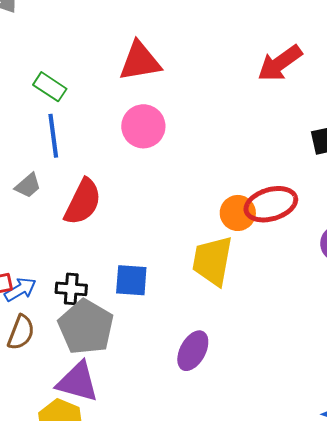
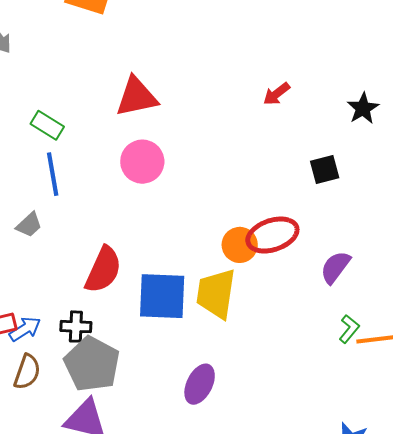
red arrow: (280, 63) -> (276, 94), size x0.6
red semicircle: (83, 202) -> (103, 270), moved
blue square: (131, 280) -> (162, 296), moved, size x1.5

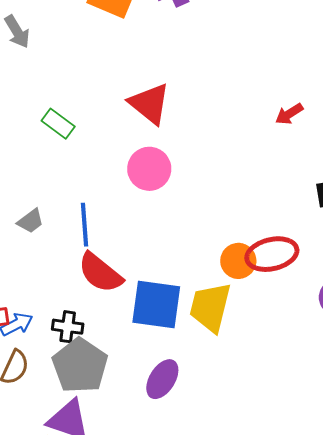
red triangle: (137, 97) -> (150, 104), turned 45
blue line: (53, 174) -> (84, 225), moved
red semicircle: (103, 270) -> (100, 273), turned 99
purple ellipse: (200, 384) -> (162, 379), moved

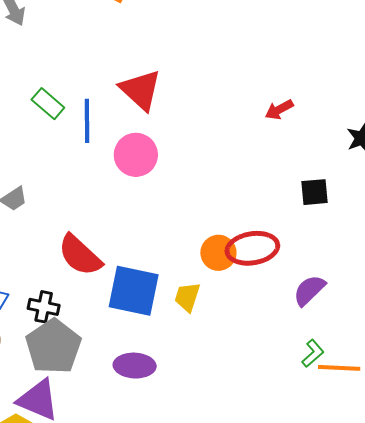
blue line: (84, 225) -> (87, 121), moved
yellow trapezoid: (210, 307) -> (187, 297), size x0.6
purple ellipse: (162, 379) -> (135, 366), turned 57

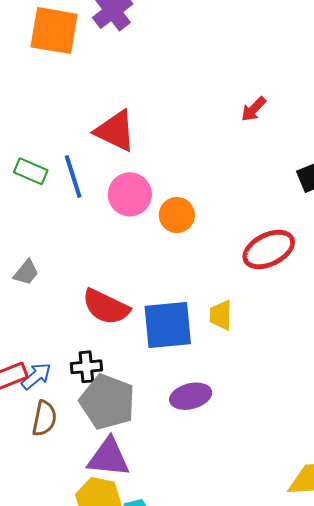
orange circle: (218, 253) -> (177, 215), moved

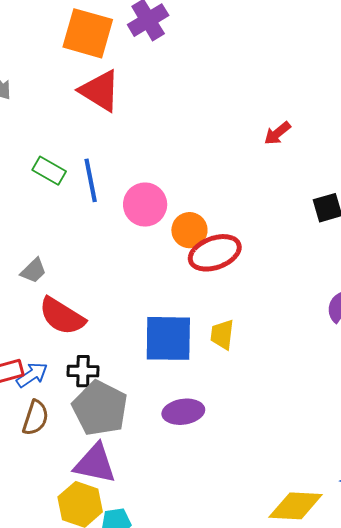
red triangle: (115, 131) -> (100, 91), moved
red ellipse: (269, 249) -> (215, 253), moved
red semicircle: (106, 307) -> (62, 316), moved

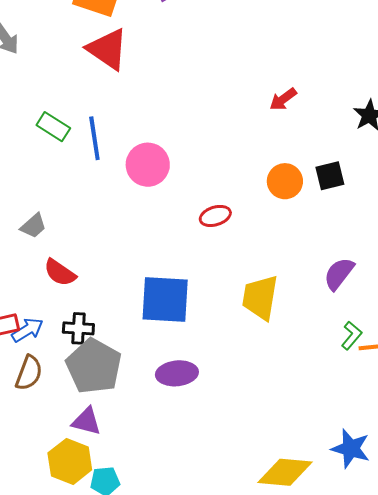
orange circle: (189, 230) -> (285, 181), moved
red ellipse: (215, 253) -> (215, 216), size x0.6
red semicircle: (62, 316) -> (60, 273), size x0.7
yellow trapezoid: (222, 335) -> (260, 297), moved, size x1.5
purple triangle: (95, 464) -> (86, 421), size x0.7

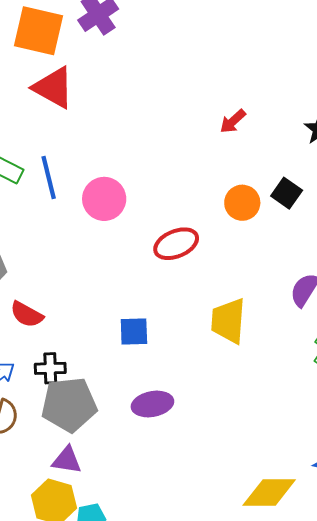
black square: (330, 176) -> (287, 193), turned -36
red ellipse: (215, 216) -> (176, 244), size x1.4
blue square: (165, 299) -> (134, 332), size x0.6
gray pentagon: (94, 366) -> (69, 405), turned -30

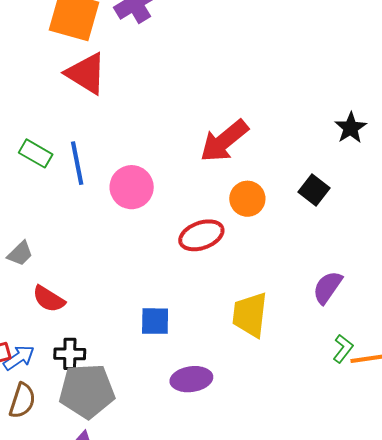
red arrow: (233, 121) -> (224, 141), moved, size x1.8
orange circle: (242, 203) -> (247, 199), moved
purple ellipse: (152, 404) -> (191, 379), moved

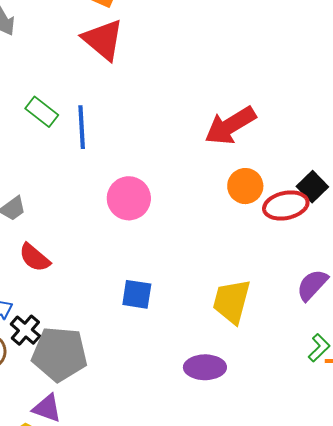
pink circle: (132, 187) -> (129, 198), moved
red ellipse: (201, 235) -> (286, 205), moved
black cross: (70, 354) -> (25, 330), moved, turned 32
purple ellipse: (191, 379) -> (205, 367), moved

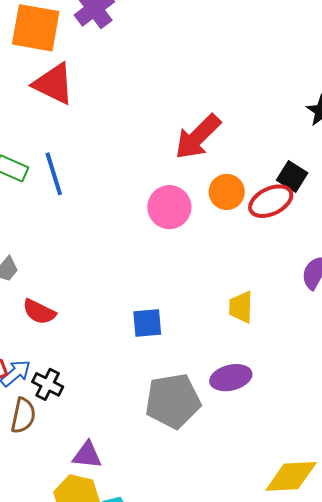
pink circle: (129, 198) -> (169, 207), moved
yellow trapezoid: (232, 301) -> (241, 307), size x0.7
gray pentagon: (60, 354) -> (173, 401), moved

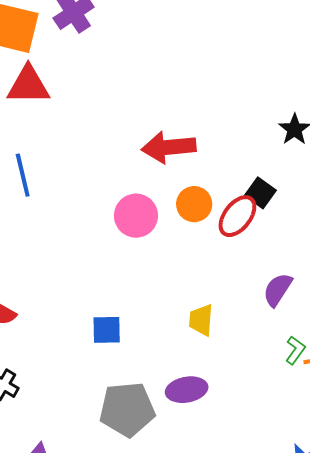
red triangle: (54, 84) -> (28, 85), turned -30
red arrow: (198, 137) -> (169, 147), turned 36
red ellipse: (271, 201) -> (237, 216), turned -30

